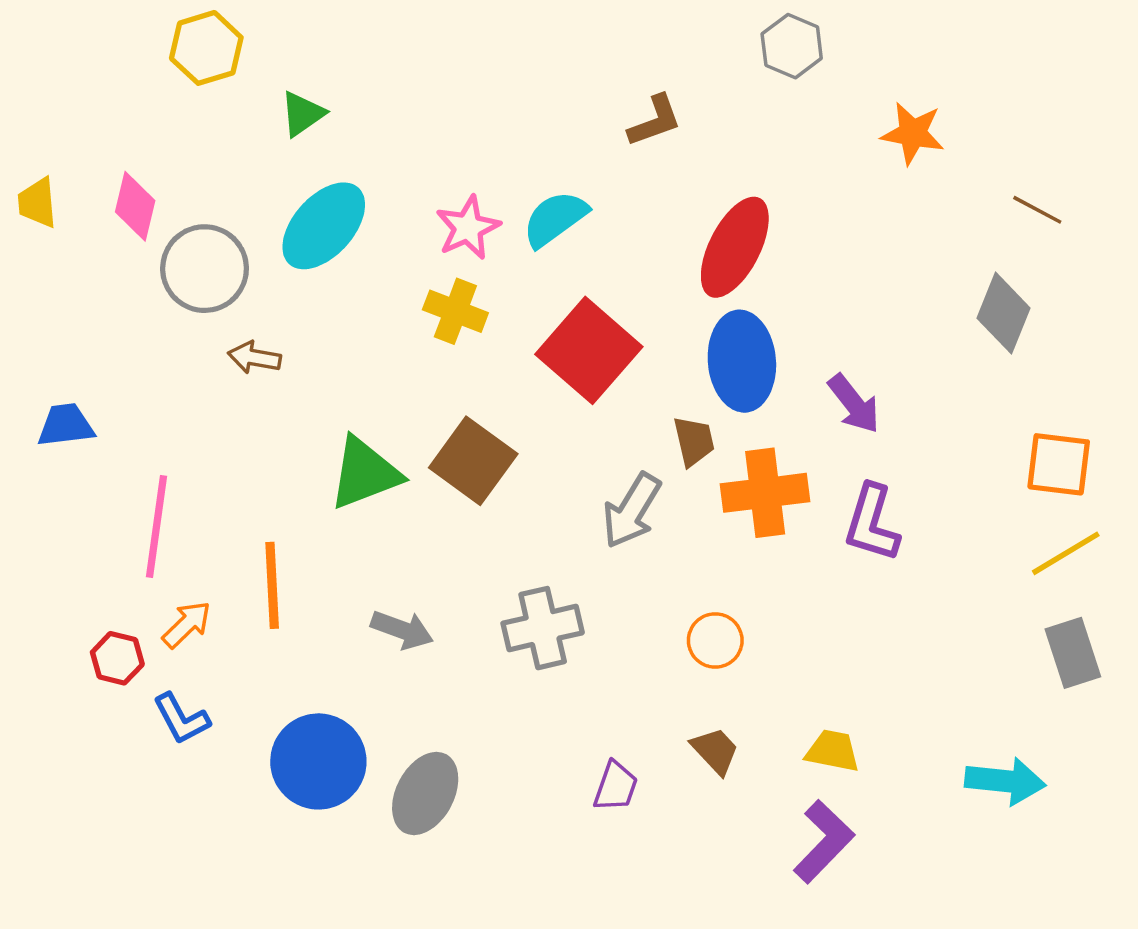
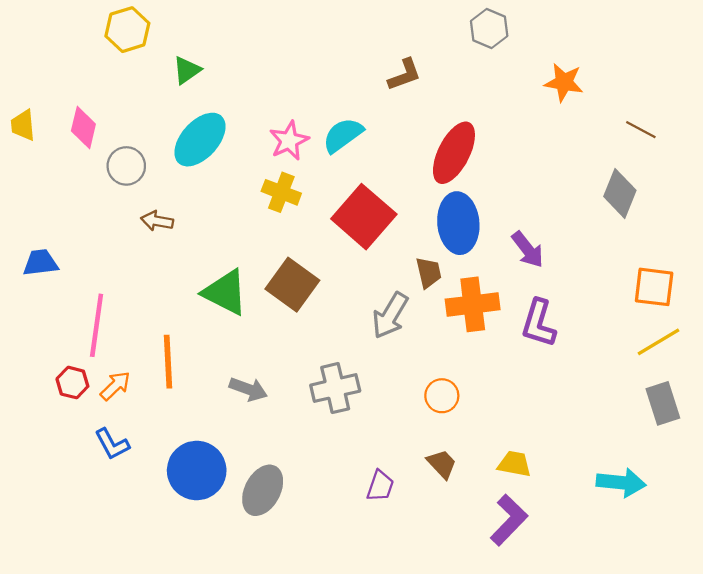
gray circle: (205, 269) -> (126, 166), size x0.7
green triangle: (365, 473) -> (225, 292), turned 48
red hexagon: (117, 658) -> (72, 383), moved

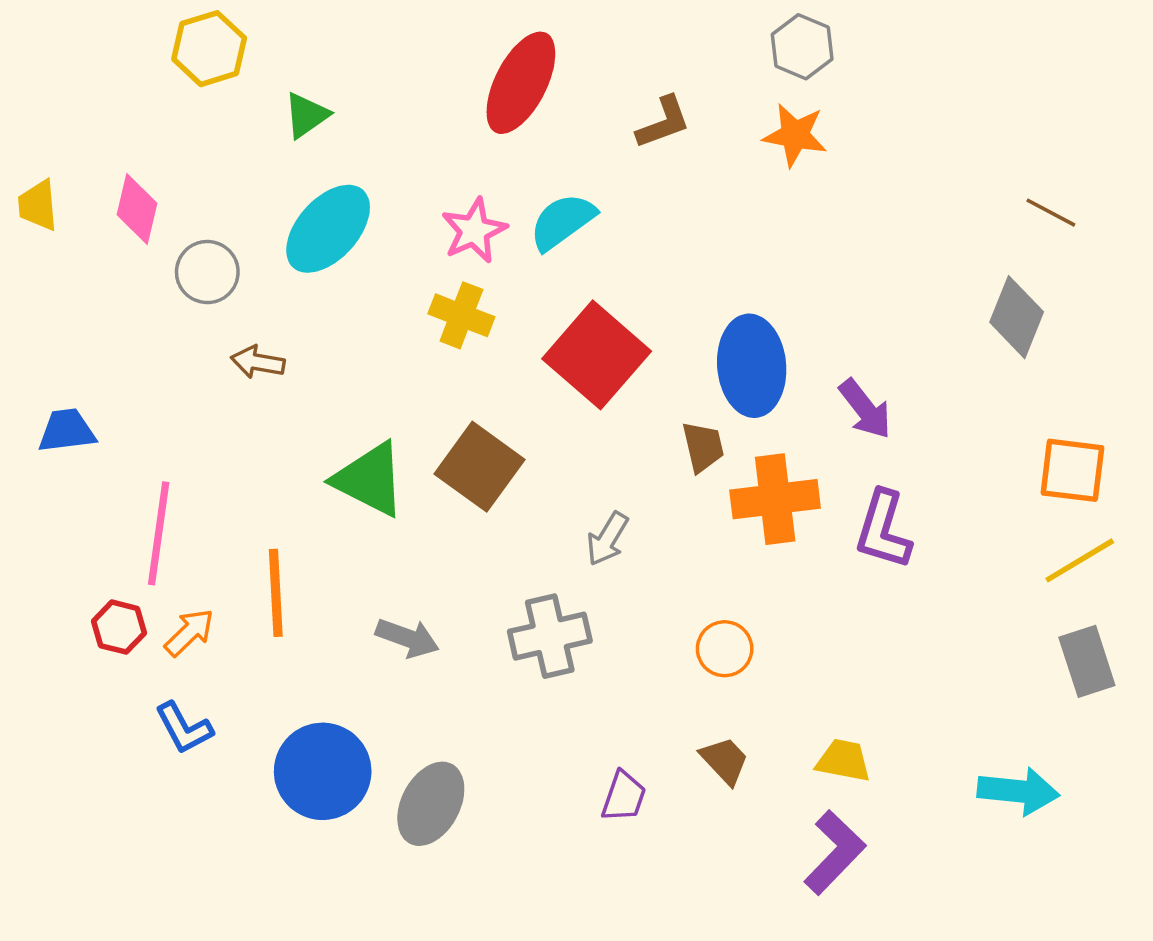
orange star: (564, 82) -> (795, 135), moved
red ellipse: (454, 153) -> (521, 83), moved
gray arrow: (390, 315) -> (607, 539), moved, size x0.7

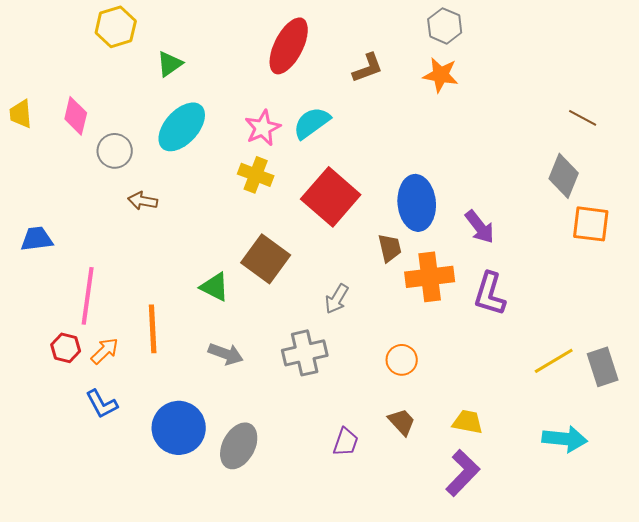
orange square: (1072, 470) -> (591, 224), moved
green triangle: (370, 479) -> (215, 287), moved, size x0.7
yellow line: (1080, 560) -> (554, 361), moved

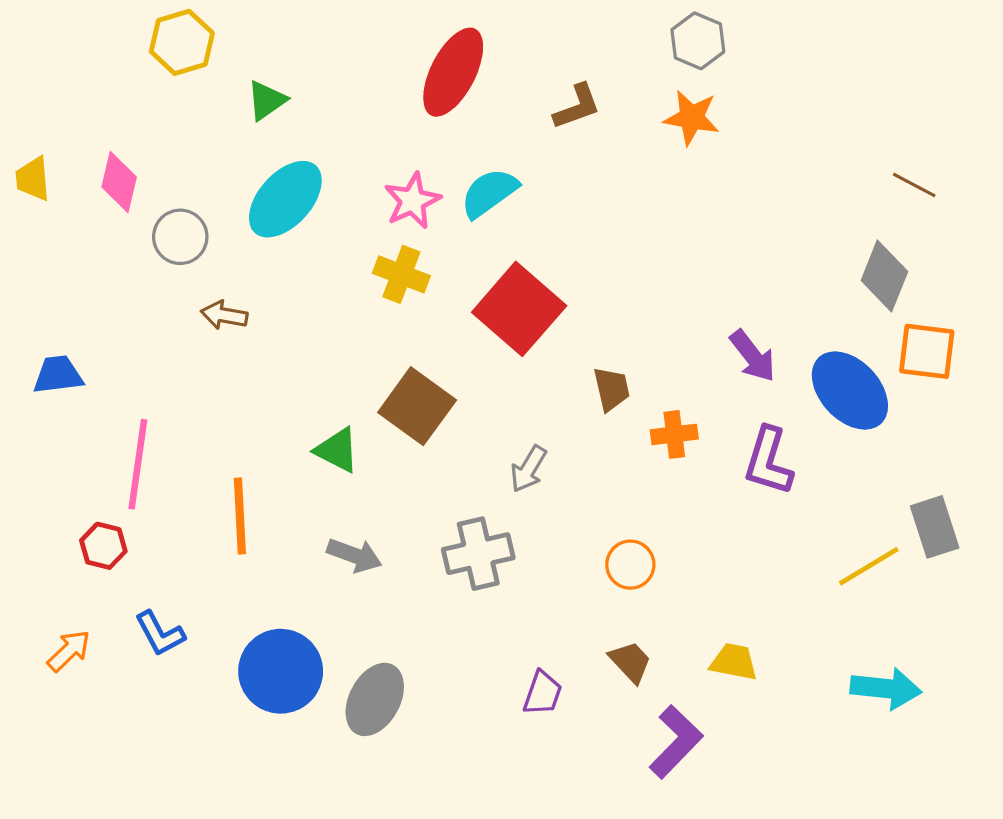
blue ellipse: (417, 203) -> (850, 391), moved, turned -38
orange cross: (430, 277) -> (674, 434), size x0.6
orange arrow: (105, 351) -> (69, 651), moved
gray rectangle: (603, 367) -> (935, 527), moved
purple L-shape: (463, 473) -> (676, 742), moved

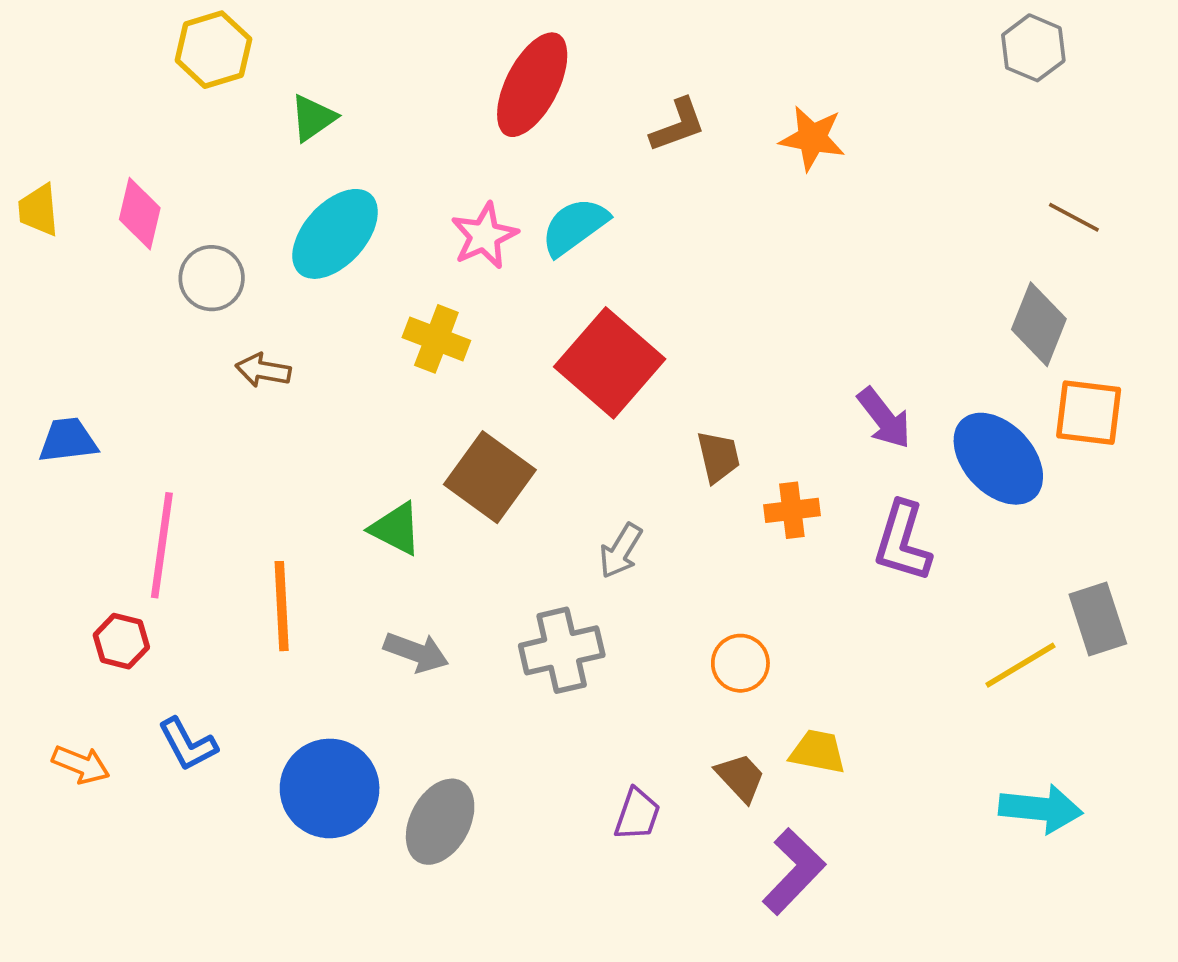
gray hexagon: (698, 41) -> (1033, 48), moved
yellow cross: (401, 274) -> (436, 339), moved
orange arrow: (69, 651) -> (81, 765), turned 66
yellow trapezoid: (734, 662) -> (818, 752), moved

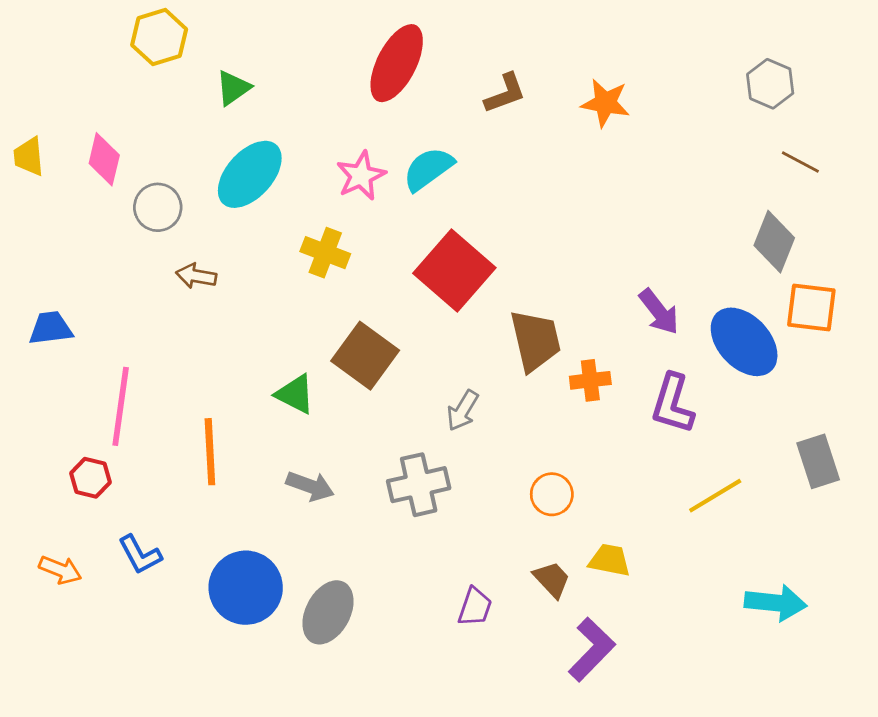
gray hexagon: (1033, 48) -> (770, 84), moved
brown trapezoid: (718, 457) -> (535, 340), size x1.6
yellow line: (1020, 665) -> (715, 496), moved

